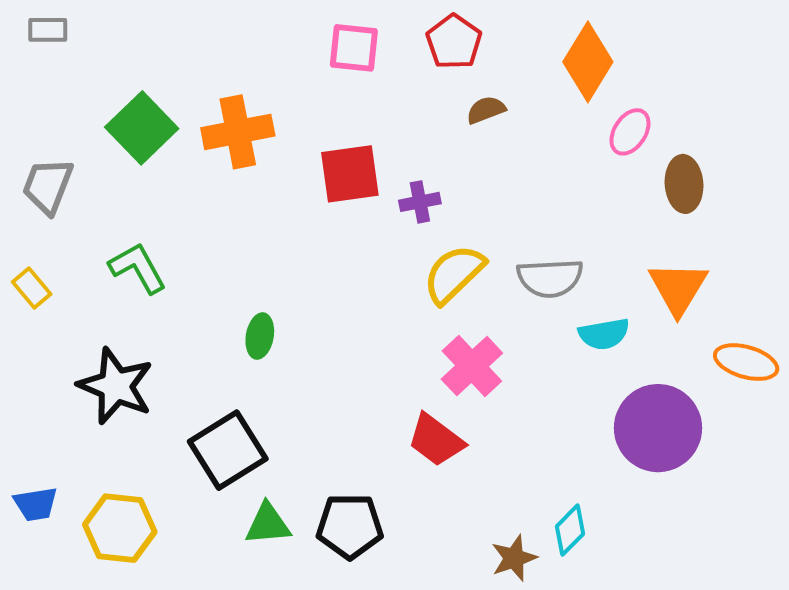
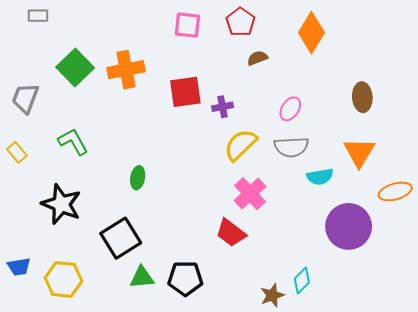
gray rectangle: (48, 30) -> (38, 16), moved
pink ellipse: (630, 132) -> (290, 109), moved
orange ellipse: (746, 362) -> (395, 191), turned -32

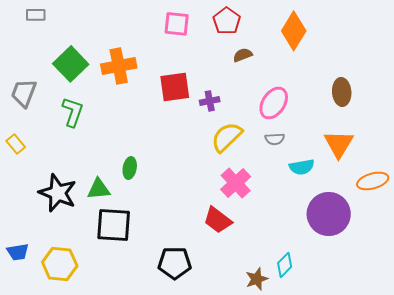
pink ellipse: (290, 109) -> (274, 103), size x1.4
green L-shape: (73, 142) -> (73, 112), moved, turned 48
gray semicircle: (291, 147) -> (275, 139), size x0.6
black square: (121, 238) -> (114, 225), turned 36
green triangle: (142, 277) -> (99, 189), moved

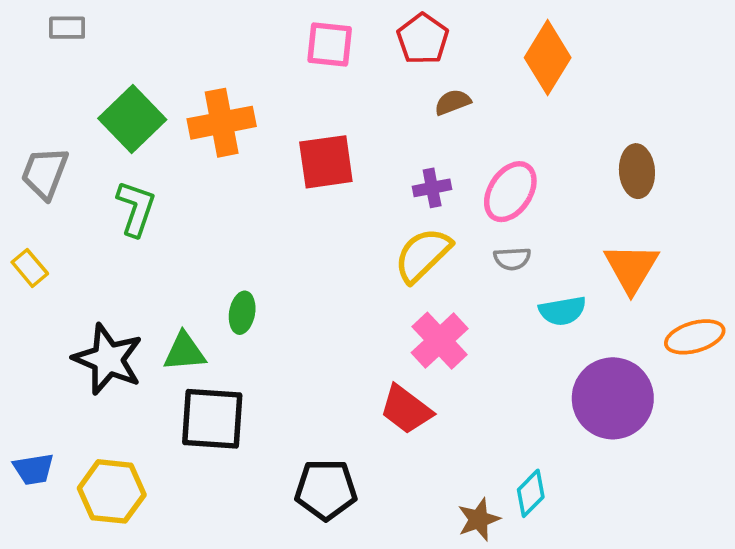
purple cross: (210, 101) -> (432, 188), moved

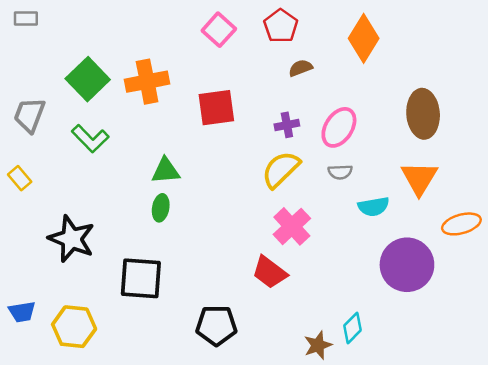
gray rectangle: (67, 28) -> (26, 19), moved
pink square: (330, 44) -> (219, 30), turned 36
brown ellipse: (637, 171) -> (423, 114), size x1.4
green L-shape: (136, 208) -> (90, 139), turned 117
green triangle: (184, 352) -> (166, 171), moved

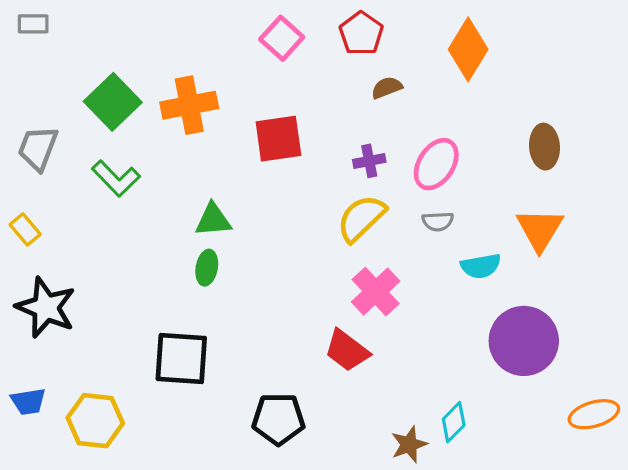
brown ellipse: (423, 114) -> (544, 147), size x0.7
orange ellipse: (461, 224) -> (594, 414), moved
black star: (72, 239) -> (46, 307), moved

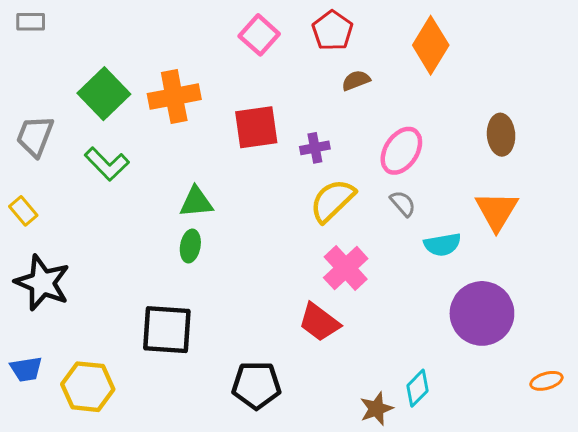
purple cross: (369, 161) -> (315, 148), moved
gray semicircle: (438, 221) -> (403, 204), turned -128
orange ellipse: (594, 414) -> (546, 381), size x0.7

